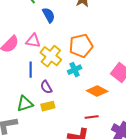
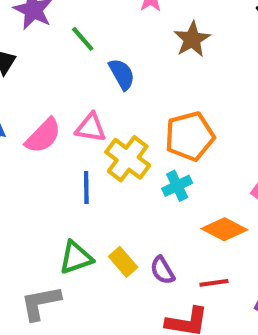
purple semicircle: (46, 87) -> (162, 270), moved
yellow rectangle: (48, 106) -> (123, 262), turned 64

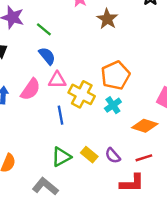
blue semicircle: (122, 74) -> (47, 56), moved
gray L-shape: (41, 303) -> (45, 186), turned 60

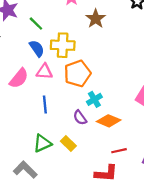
orange pentagon: (115, 75) -> (77, 73), moved
yellow cross: (82, 94) -> (63, 45), moved, turned -30
orange diamond: (145, 126) -> (109, 121), moved
purple semicircle: (113, 156) -> (80, 118), moved

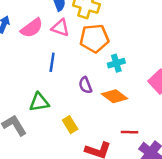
cyan cross: (94, 99) -> (116, 63), moved
yellow rectangle: (68, 143) -> (70, 125), moved
red line: (119, 151) -> (129, 132), moved

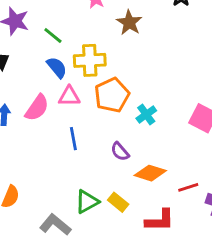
orange diamond: (114, 96) -> (150, 173), moved
green triangle: (39, 102) -> (87, 202), moved

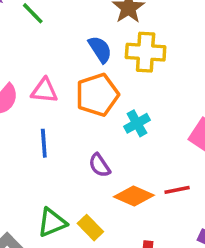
yellow cross: (90, 60) -> (146, 52), moved
blue semicircle: (57, 67) -> (100, 49), moved
red line: (188, 187) -> (177, 190), moved

